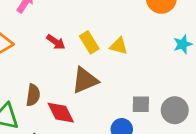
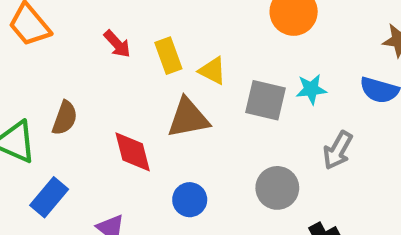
brown triangle: (85, 80) -> (188, 118), moved
gray square: (141, 104) -> (266, 100), moved, size x1.4
red diamond: (61, 113) -> (133, 152), moved

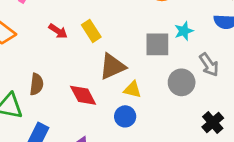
yellow triangle: (212, 71) -> (132, 90), moved
gray arrow: (338, 150) -> (209, 65), turned -50
gray circle: (277, 188) -> (182, 82), moved

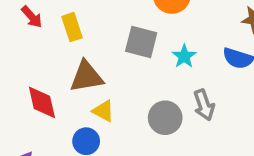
cyan star: (184, 31) -> (184, 56), turned -30
gray square: (157, 44) -> (141, 42), moved

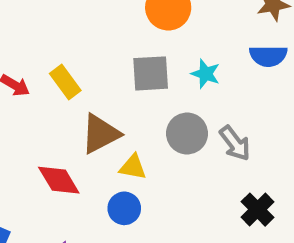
gray arrow: (204, 105) -> (235, 143), moved
gray circle: (165, 118) -> (187, 133), moved

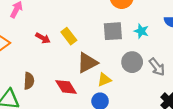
yellow triangle: (133, 167) -> (104, 80), turned -32

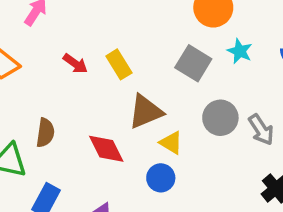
gray square: (113, 31) -> (193, 63), turned 30
cyan star: (141, 31) -> (240, 51), moved
yellow triangle: (104, 80) -> (171, 143), turned 48

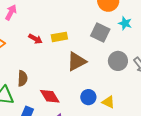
yellow rectangle: (119, 64) -> (59, 37), turned -63
yellow triangle: (171, 143) -> (108, 102), moved
red diamond: (106, 149) -> (50, 96), moved

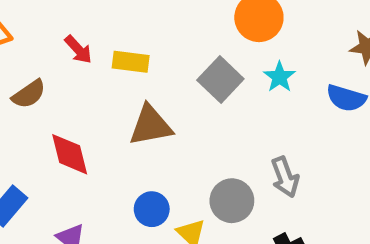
gray circle: (118, 61) -> (232, 201), moved
brown semicircle: (23, 78) -> (29, 94), moved, turned 35
red diamond: (50, 96) -> (70, 154), moved

